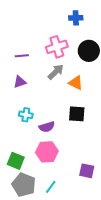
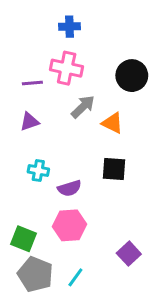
blue cross: (76, 18) -> (69, 27), moved
pink cross: (57, 47) -> (67, 68), moved, turned 30
purple square: (87, 171) -> (129, 254), turned 35

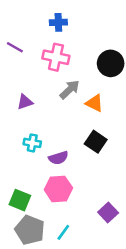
purple line: (32, 83) -> (15, 47), moved, turned 35
black square: (114, 169) -> (96, 142), turned 30

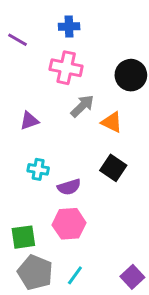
purple line: (15, 47) -> (17, 40), moved
green square: (20, 200) -> (23, 237), turned -30
purple square: (108, 213) -> (132, 277), moved

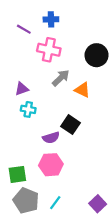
purple line: (17, 40) -> (24, 29), moved
black square: (113, 168) -> (70, 125), moved
cyan cross: (38, 169) -> (28, 109), moved

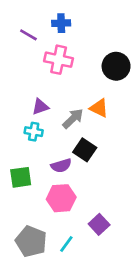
gray arrow: (61, 78) -> (73, 119), moved
purple triangle: (22, 89) -> (40, 107), moved
green square: (17, 174) -> (21, 177), moved
purple square: (98, 204) -> (99, 224), moved

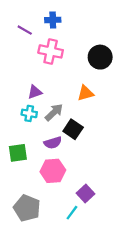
orange triangle: (99, 108) -> (85, 93), turned -42
gray arrow: (73, 119) -> (54, 112), moved
cyan line: (66, 244) -> (72, 213), moved

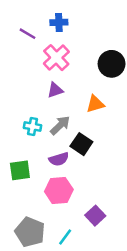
pink cross: (51, 51) -> (56, 58), turned 35
purple triangle: (35, 92) -> (55, 90), moved
cyan line: (72, 213) -> (65, 237), moved

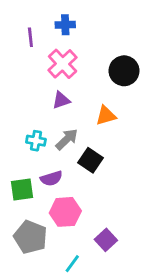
purple line: (27, 34) -> (30, 37), turned 54
purple semicircle: (59, 159) -> (51, 178), moved
gray pentagon: (30, 232) -> (30, 237), moved

